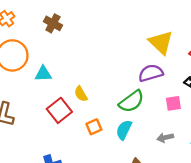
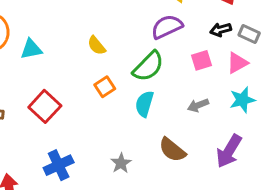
yellow semicircle: (81, 94) -> (97, 45), moved
red square: (59, 110) -> (45, 106), moved
orange square: (94, 127) -> (105, 87), moved

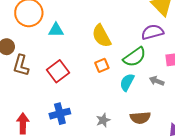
yellow semicircle: (97, 45) -> (102, 36), size x1.6
gray arrow: (198, 105) -> (157, 81), moved, turned 32
brown semicircle: (172, 150) -> (140, 118), turned -54

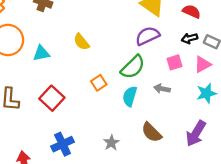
yellow semicircle: (102, 36) -> (81, 42), moved, size x0.7
brown semicircle: (140, 118) -> (152, 132), turned 60

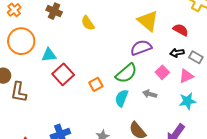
yellow semicircle: (81, 42) -> (88, 23), moved
pink square: (175, 62) -> (162, 72), turned -32
red square: (52, 98) -> (63, 74), moved

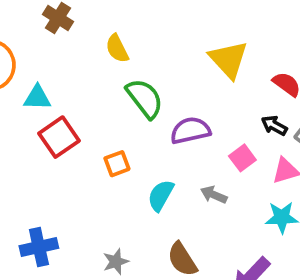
purple semicircle: (141, 48) -> (190, 130), moved
black arrow: (177, 53) -> (274, 125), turned 32
green semicircle: (126, 73) -> (145, 98), moved, turned -95

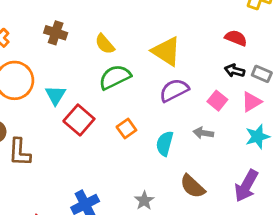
yellow triangle: (229, 59) -> (166, 51), moved
cyan triangle: (37, 98) -> (56, 95), turned -45
green semicircle: (145, 98) -> (115, 77), moved, turned -64

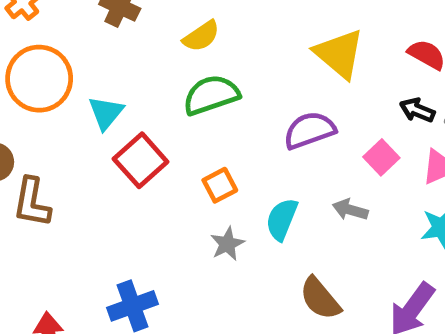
yellow semicircle: (105, 44) -> (201, 36), turned -90
yellow triangle: (166, 51) -> (339, 54), moved
gray star: (144, 201) -> (227, 244), moved

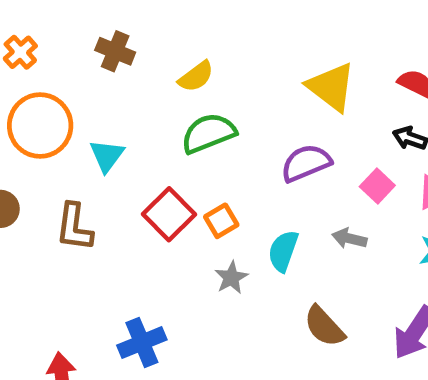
red square: (141, 160) -> (169, 214), moved
brown L-shape: (32, 202) -> (74, 227), moved

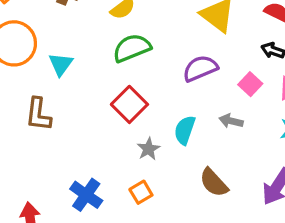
red square: (169, 214) -> (129, 104), moved
orange square: (221, 221) -> (141, 192), moved
blue cross: (142, 343) -> (86, 195), turned -32

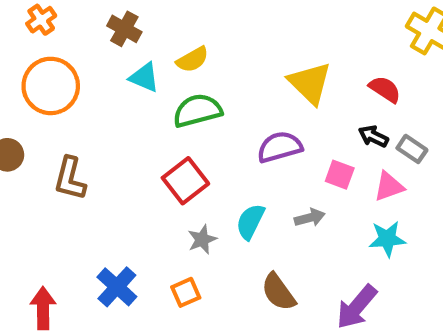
cyan triangle: (61, 64) -> (144, 77), moved, turned -50
pink square: (250, 84) -> (340, 175), turned -30
gray arrow: (231, 121) -> (310, 218), turned 145

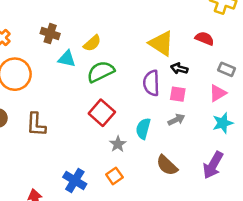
black arrow: (373, 136) -> (179, 69), moved
purple semicircle: (280, 147) -> (151, 83), turned -65
pink square: (340, 175) -> (178, 94), moved

